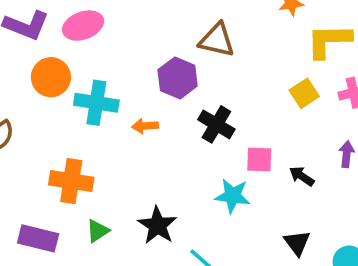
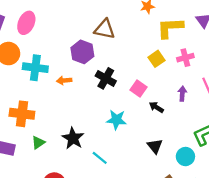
pink ellipse: (83, 26) -> (26, 23), turned -45
pink square: (259, 159) -> (138, 88), moved, turned 35

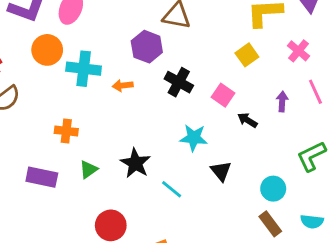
pink cross: (185, 58) -> (299, 51), moved, turned -35
orange cross: (22, 114) -> (66, 131), size x0.7
black triangle: (155, 146) -> (221, 171), moved
cyan circle: (185, 157) -> (273, 189), moved

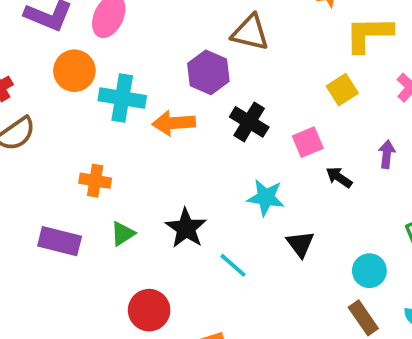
orange arrow: (123, 85) -> (174, 123), size x1.5
pink square: (223, 95) -> (308, 142), turned 30

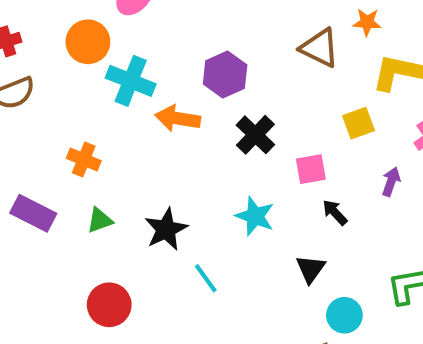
brown triangle: (250, 33) -> (320, 48), moved
purple arrow: (387, 154) -> (391, 182), moved
black triangle: (300, 244) -> (311, 269), moved

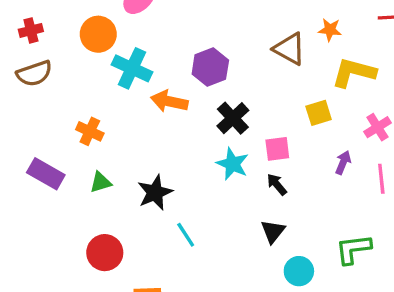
black arrow: (335, 212) -> (277, 184), moved
cyan star: (255, 216) -> (232, 164), moved

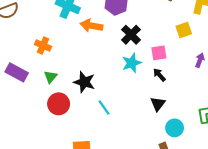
cyan star: (232, 164) -> (132, 63), turned 30
green triangle: (101, 182) -> (51, 77), turned -32
black star: (155, 193) -> (84, 82), turned -30
red circle: (105, 253) -> (59, 104), moved

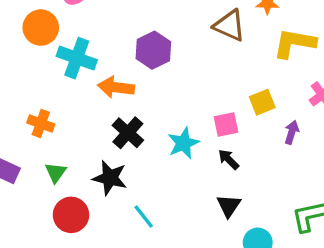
yellow square: (184, 30) -> (262, 102), moved
black cross: (131, 35) -> (128, 133), moved

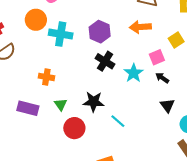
purple hexagon: (153, 50) -> (100, 32), moved
orange arrow: (116, 87) -> (140, 27), moved
black cross: (128, 133) -> (105, 61), moved

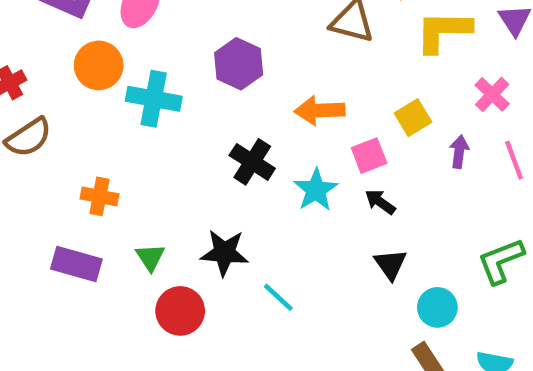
orange arrow: (140, 27) -> (320, 110), moved
purple hexagon: (100, 32) -> (239, 64), moved
orange cross: (46, 77) -> (99, 196), moved

